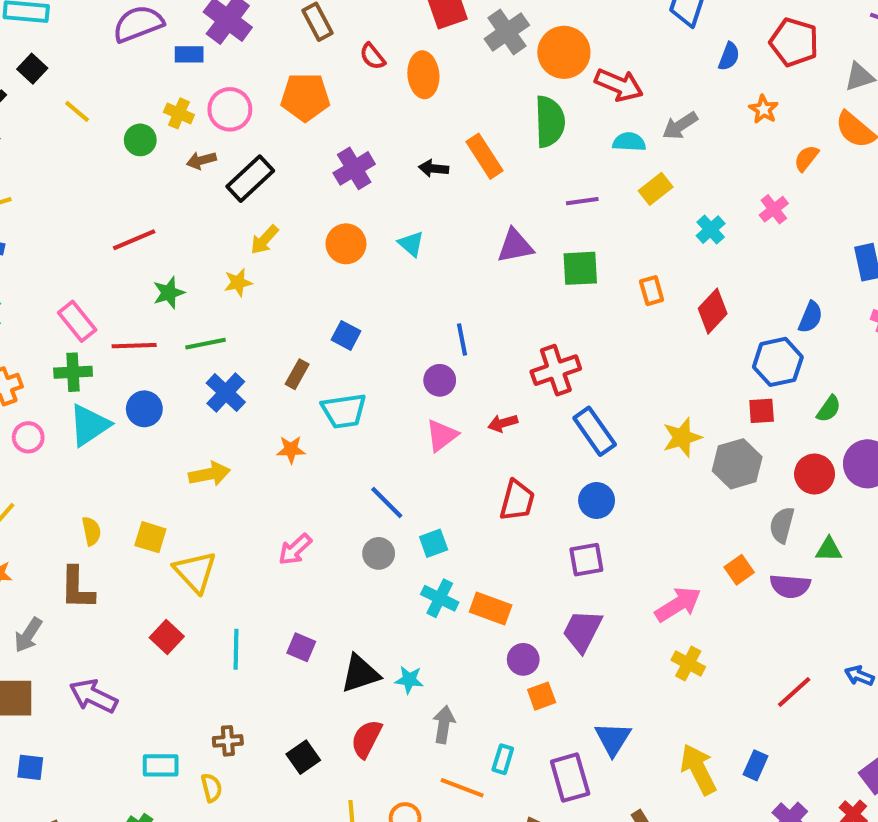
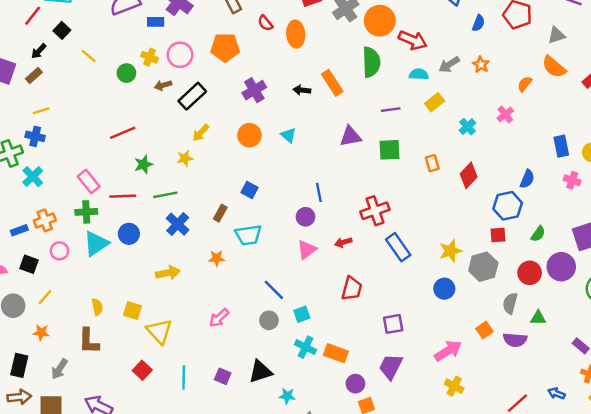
orange star: (764, 109) -> (481, 65), moved
blue circle: (597, 500) -> (444, 289), moved
black triangle: (360, 674) -> (260, 371), moved

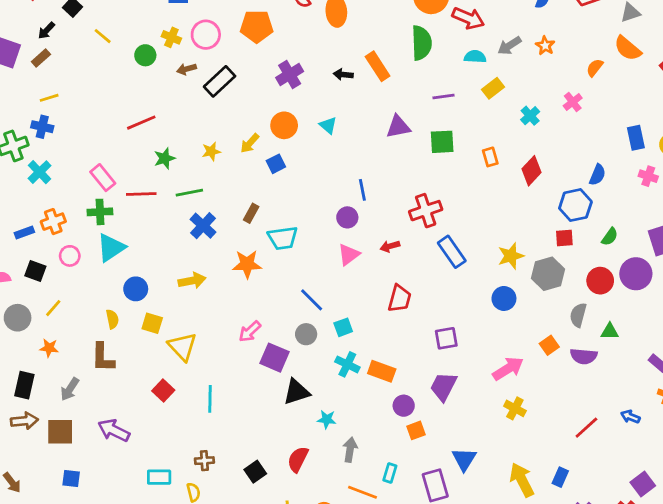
yellow arrow: (201, 133) -> (250, 143), moved
blue square: (249, 190) -> (276, 164), moved, turned 35
blue circle: (129, 234) -> (136, 289), moved
orange star: (217, 258) -> (247, 264), size x1.5
purple square: (223, 376) -> (274, 358), moved, size x1.5

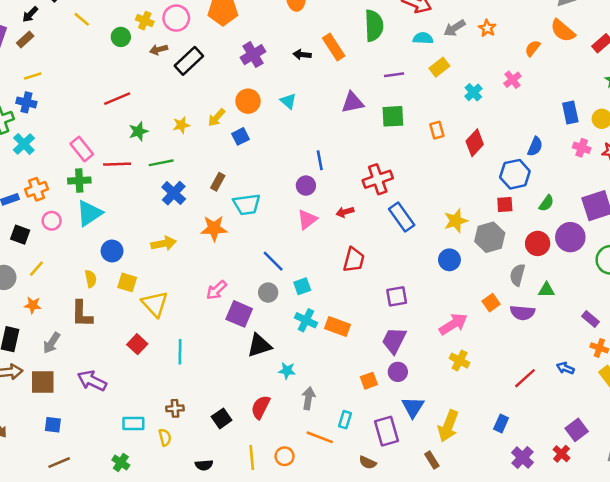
purple circle: (404, 406) -> (398, 372), moved
yellow arrow: (522, 480) -> (448, 426), moved, turned -132

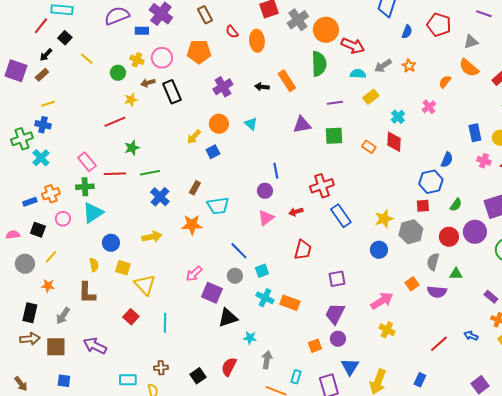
black rectangle: (189, 61) -> (172, 92), turned -70
yellow star: (181, 125) -> (131, 100), moved
orange rectangle: (437, 130) -> (369, 147), turned -40
red diamond: (475, 143) -> (394, 142), moved, turned -40

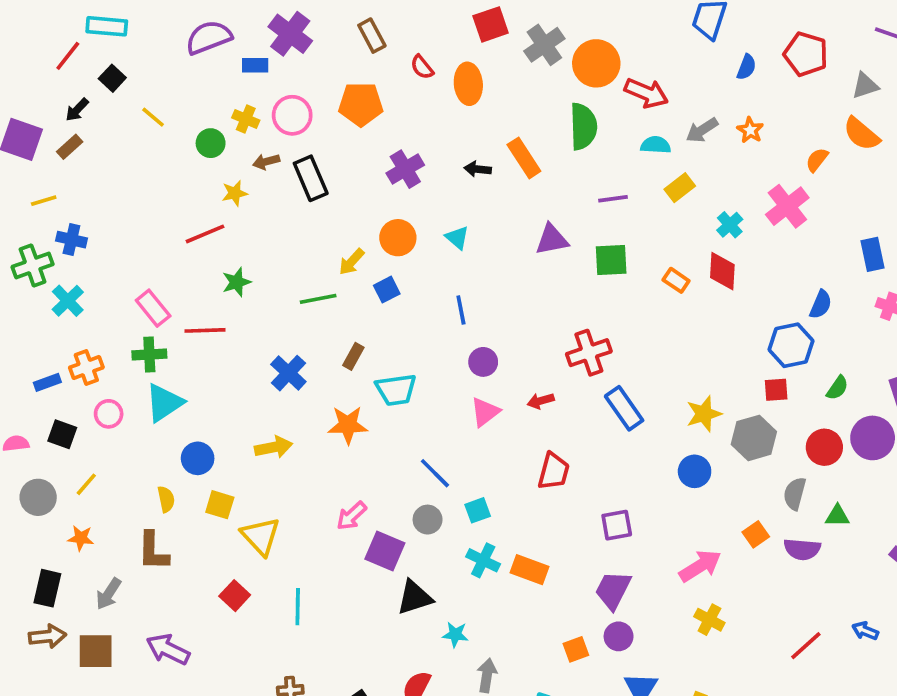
yellow line: (48, 104) -> (44, 201), moved
pink cross: (429, 107) -> (787, 206), size x1.6
blue line: (276, 171) -> (461, 310), moved
green line: (150, 173) -> (318, 299), moved

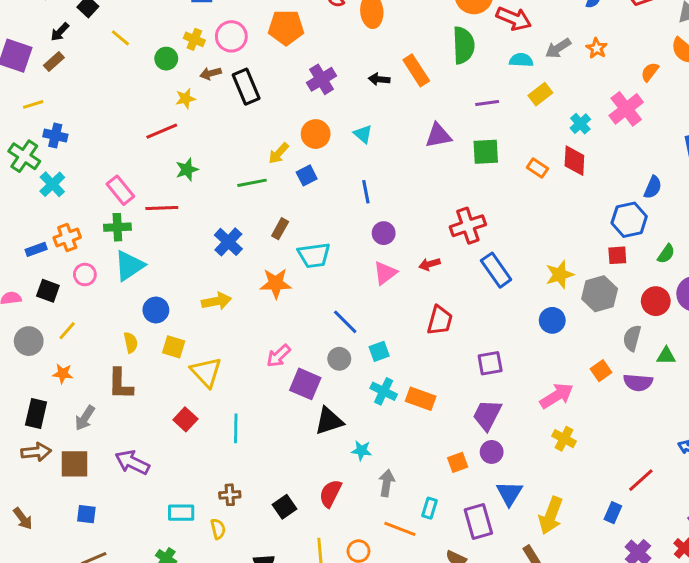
green cross: (33, 265) -> (24, 156), turned -36
red line: (806, 646) -> (641, 480), moved

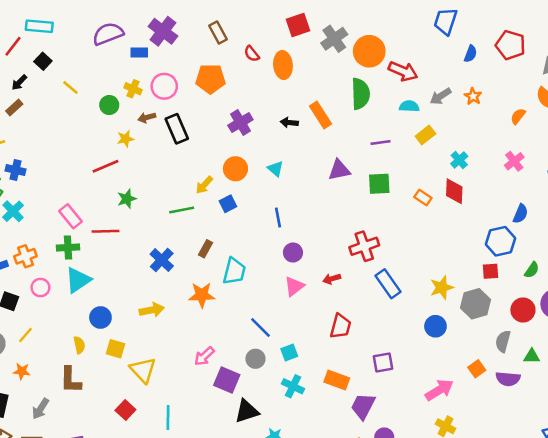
pink cross: (626, 109) -> (514, 161), moved, size x0.7
cyan trapezoid: (314, 255) -> (234, 271), turned -68
orange rectangle: (421, 399) -> (337, 380), moved
purple trapezoid: (487, 415) -> (363, 406), moved

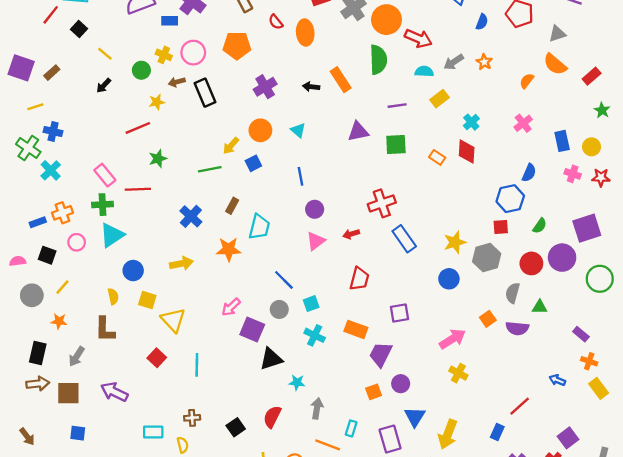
black arrow: (19, 82) -> (104, 86), moved

